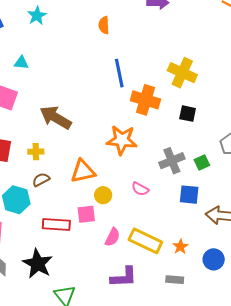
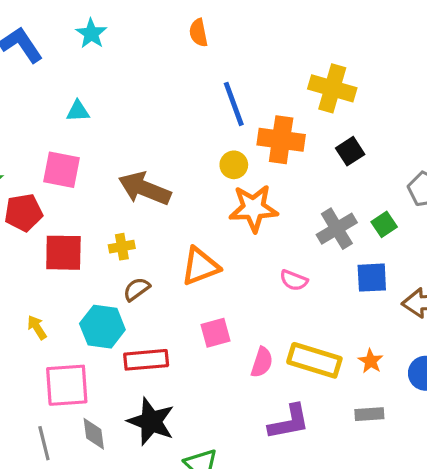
black square: (188, 114) -> (350, 151), turned -36
yellow circle: (103, 195) -> (234, 165), moved
red rectangle: (56, 225) -> (146, 360), moved

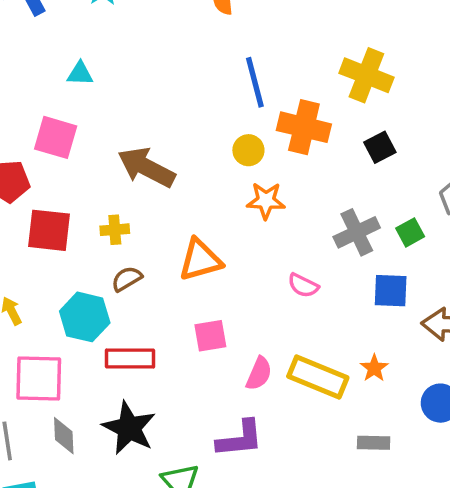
orange star: (253, 208) -> (266, 201), size x0.7
orange star: (371, 361) -> (374, 368), moved
purple L-shape: (289, 422) -> (240, 439), moved

